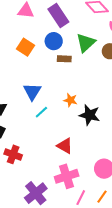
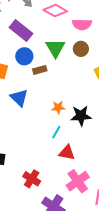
blue triangle: (32, 92) -> (19, 98), moved
cyan line: (41, 112) -> (56, 132), moved
red cross: (13, 154) -> (32, 179), moved, turned 30

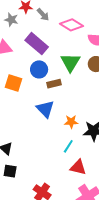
blue triangle: (19, 98) -> (45, 109), moved

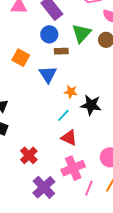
orange square: (14, 83) -> (21, 58), moved

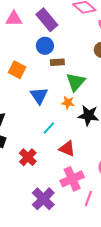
green triangle: (81, 33) -> (76, 82), moved
blue triangle: (48, 74) -> (39, 96), moved
cyan line: (63, 115) -> (49, 128), moved
red cross: (29, 155) -> (28, 157), moved

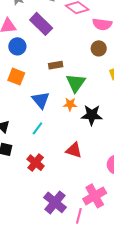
blue circle: (45, 46) -> (17, 46), moved
cyan line: (49, 128) -> (37, 128), moved
pink cross: (72, 179) -> (95, 196), moved
pink line: (88, 198) -> (79, 216), moved

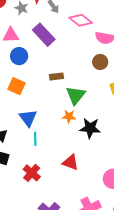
blue triangle: (41, 100) -> (28, 118), moved
cyan line: (37, 128) -> (35, 139), turned -40

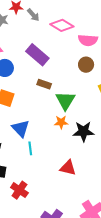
purple rectangle: (44, 35) -> (37, 55), moved
brown rectangle: (56, 77) -> (44, 84), turned 32
red cross: (32, 173) -> (19, 190), moved

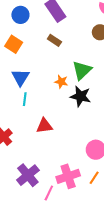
green triangle: (65, 101) -> (82, 70), moved
red triangle: (68, 168) -> (44, 126), moved, turned -36

